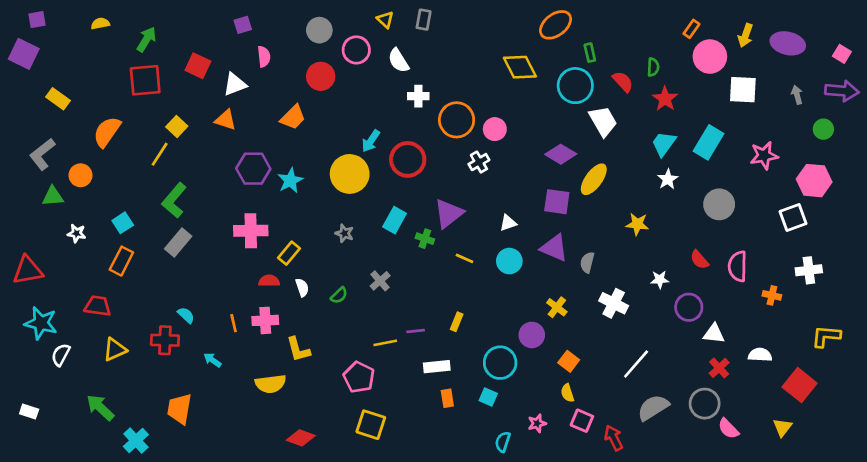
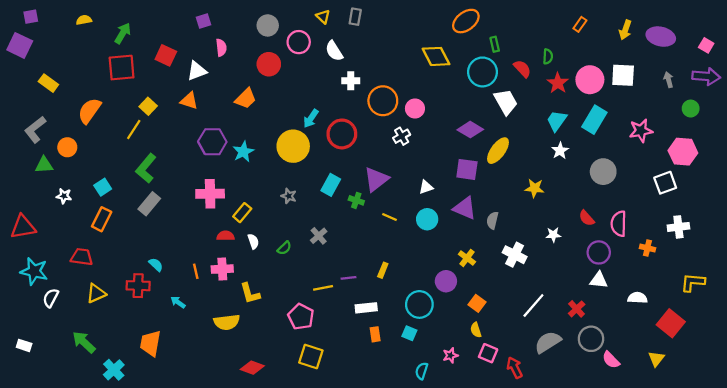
pink circle: (710, 57) -> (590, 80), moved
purple circle: (689, 307) -> (599, 252), moved
red cross: (719, 368) -> (577, 309), moved

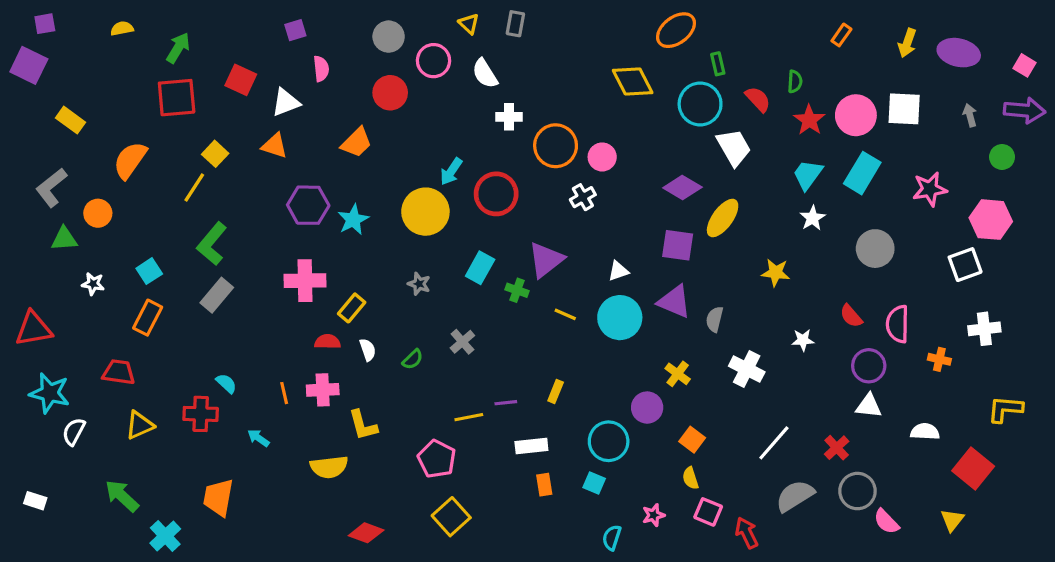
cyan circle: (427, 219) -> (620, 318), size x1.4
yellow square: (311, 357) -> (451, 517), turned 30

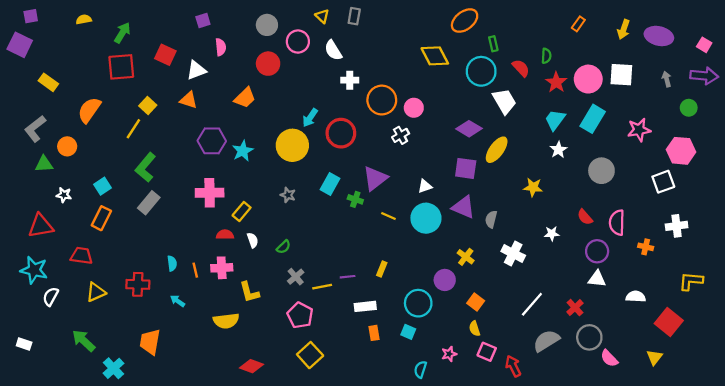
red triangle: (34, 329) -> (41, 226), moved
gray cross: (462, 342) -> (296, 277), moved
cyan semicircle: (226, 383) -> (172, 263), moved, turned 40

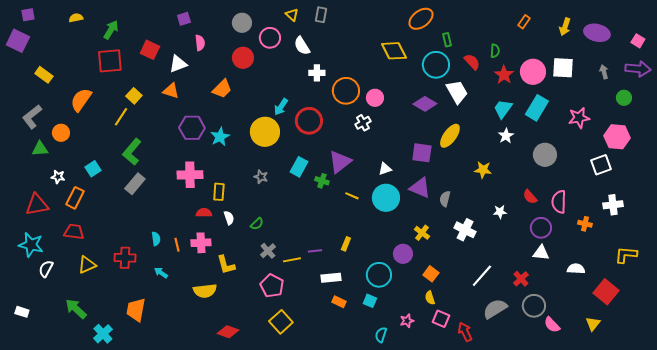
purple diamond: (469, 129) -> (425, 104), moved
yellow rectangle: (242, 212) -> (219, 192), turned -36
orange rectangle: (101, 218) -> (75, 198), moved
orange rectangle: (374, 333) -> (339, 302), turned -56

